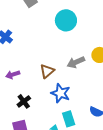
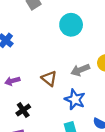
brown triangle: (47, 71) -> (49, 78), turned -42
blue star: (60, 93) -> (75, 99), moved

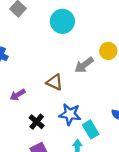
blue star: (75, 99) -> (70, 114), moved

